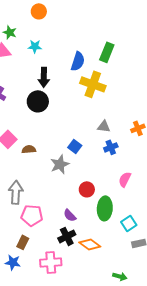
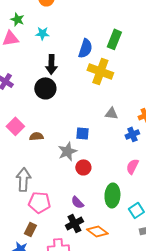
blue square: (75, 146) -> (82, 133), turned -32
blue cross: (111, 147) -> (132, 134), moved
red circle: (87, 189) -> (83, 167), moved

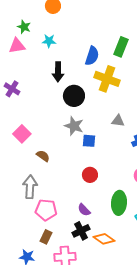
black circle: (45, 88) -> (74, 96), moved
brown semicircle: (36, 136) -> (43, 156), moved, turned 40
gray star: (67, 151) -> (74, 126), moved, turned -30
brown rectangle: (30, 229) -> (46, 237), moved

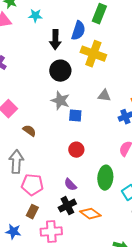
green rectangle: (121, 47) -> (99, 14), moved
black arrow: (58, 72) -> (55, 40), moved

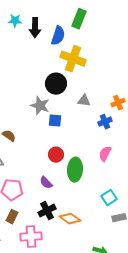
black arrow: (55, 40) -> (35, 28), moved
black circle: (60, 71) -> (56, 84), moved
green ellipse: (105, 178) -> (75, 170), moved
purple semicircle: (70, 185) -> (46, 183), moved

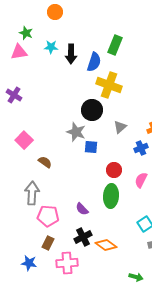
gray triangle: (84, 101) -> (120, 127), turned -48
red circle: (56, 155) -> (114, 170), moved

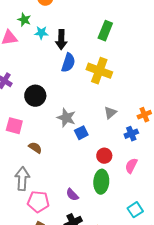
green star: (26, 33) -> (24, 20), moved
blue semicircle: (94, 62) -> (68, 63), moved
black circle: (92, 110) -> (35, 96), moved
pink square: (24, 140) -> (14, 126), turned -30
blue square: (91, 147) -> (81, 133), turned -32

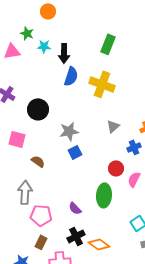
gray star: (66, 118) -> (69, 131), turned -30
blue square: (81, 133) -> (75, 152), moved
red circle: (104, 156) -> (116, 168), moved

